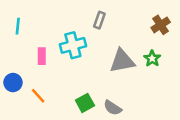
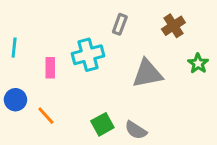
brown cross: (161, 25) -> (173, 26), moved
cyan line: (18, 26) -> (14, 48), moved
green star: (152, 59) -> (198, 63), moved

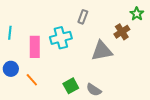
brown cross: (173, 26) -> (122, 32), moved
green star: (198, 63) -> (137, 14), moved
pink rectangle: (50, 68) -> (35, 47), size x1.5

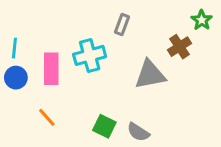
blue circle: (11, 69) -> (16, 78), moved
green square: (71, 86) -> (104, 126), turned -35

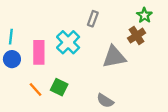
green star: (202, 20) -> (144, 15), moved
cyan cross: (90, 55) -> (68, 42), turned -30
green square: (104, 126) -> (59, 87), moved

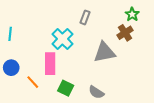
pink rectangle: (39, 52) -> (50, 64), moved
blue circle: (12, 59) -> (11, 68), moved
green square: (59, 87) -> (66, 88), moved

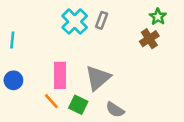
cyan cross: (62, 39) -> (75, 22), moved
gray triangle: (104, 52) -> (98, 78), moved, turned -30
orange line: (33, 82) -> (51, 101), moved

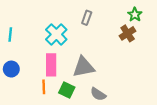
cyan cross: (75, 22) -> (56, 34), moved
gray triangle: (98, 78) -> (84, 67), turned 30
orange line: (51, 101) -> (44, 87), turned 40

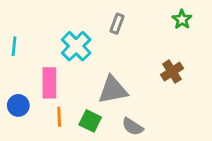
brown cross: (128, 33) -> (172, 72), moved
pink rectangle: (51, 65) -> (49, 83), moved
blue circle: (11, 69) -> (18, 105), moved

